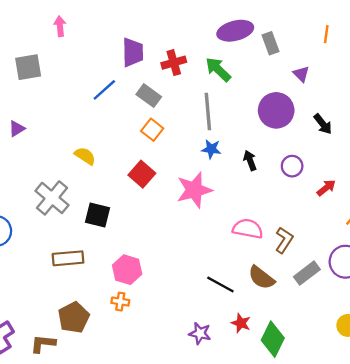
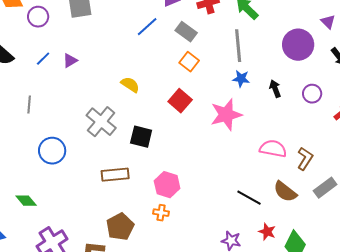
purple triangle: (301, 74) -> (328, 22), moved

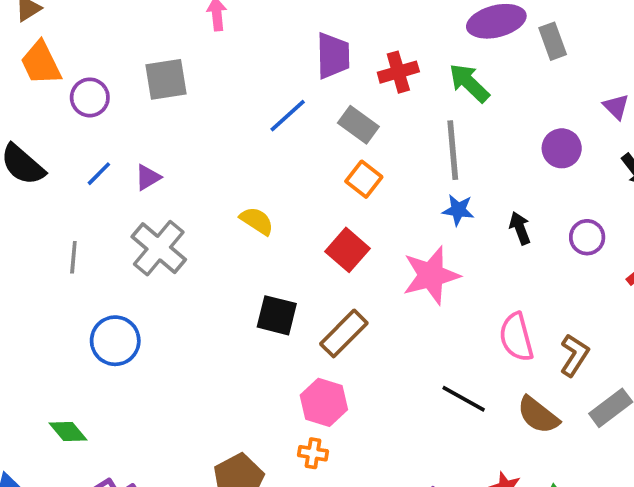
purple circle: (298, 45) -> (562, 148), size x0.7
gray cross: (101, 122) -> (159, 248), moved
pink semicircle: (273, 149) -> (516, 337), turned -116
brown rectangle: (115, 175) -> (344, 333), moved, turned -40
black line: (249, 198) -> (464, 399), moved

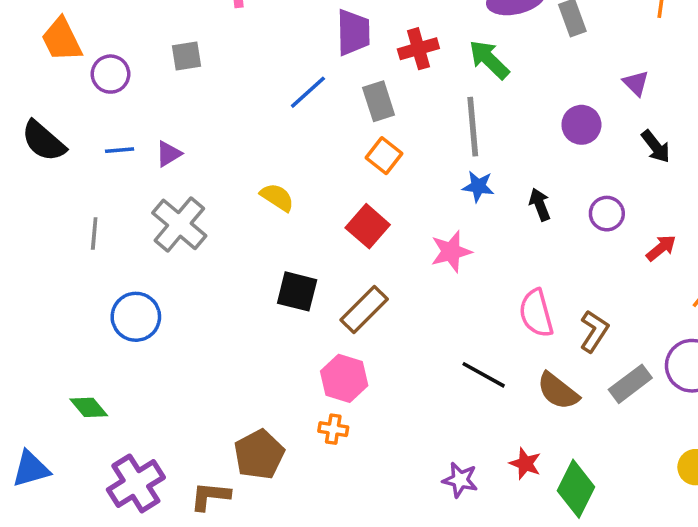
gray square: (166, 79) -> (187, 56), size x0.7
gray rectangle: (358, 125) -> (379, 101), turned 36
blue line: (99, 174) -> (120, 150), turned 40
pink star: (431, 275) -> (451, 252), size x0.7

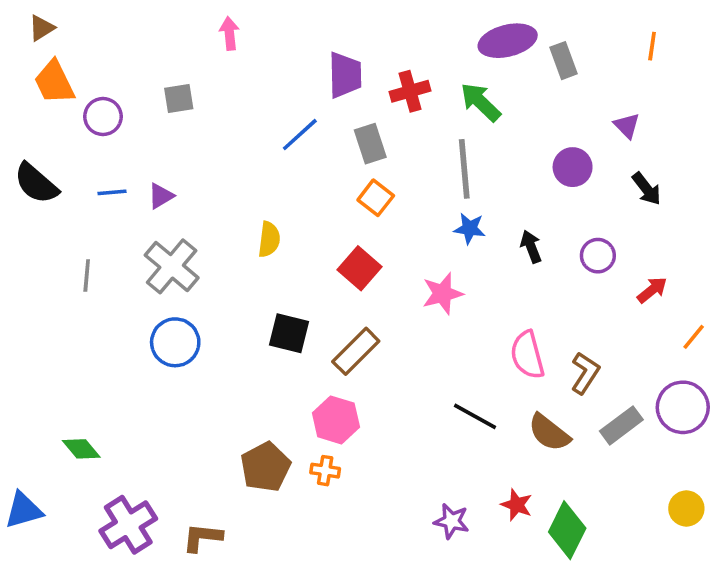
yellow semicircle: (277, 197) -> (269, 239), turned 64
blue circle: (136, 317) -> (175, 342), moved
brown pentagon: (259, 454) -> (266, 467), moved

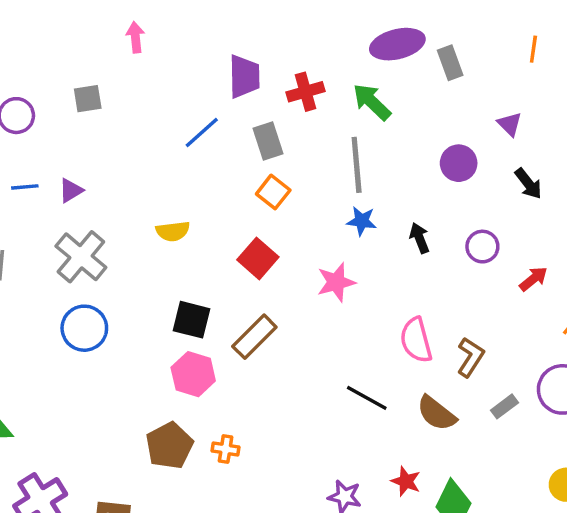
yellow semicircle: (269, 239) -> (173, 231), turned 76
pink hexagon: (336, 420) -> (193, 374), moved
gray rectangle: (621, 425) -> (505, 406), size x0.7

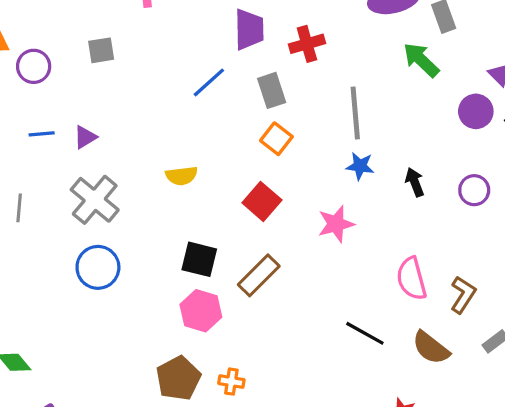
green arrow: (372, 102) -> (421, 60), moved
purple circle: (459, 163) -> (476, 111), moved

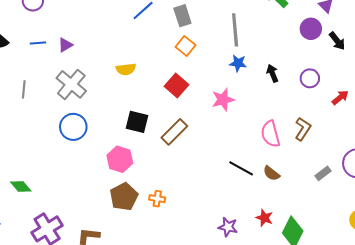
brown L-shape: (463, 295) -> (303, 129), moved
pink hexagon: (201, 311) -> (120, 159), moved
brown semicircle: (431, 348) -> (271, 173), moved, size x0.7

